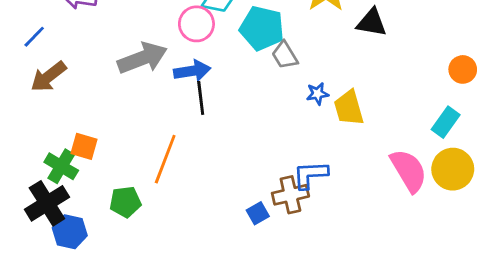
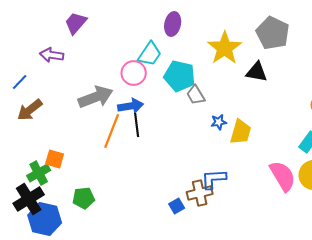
yellow trapezoid: (349, 108) -> (241, 132), turned -148
orange line: (165, 159) -> (112, 131), moved
green cross: (61, 166) -> (39, 173), turned 30
blue hexagon: (70, 232) -> (45, 219), size x1.4

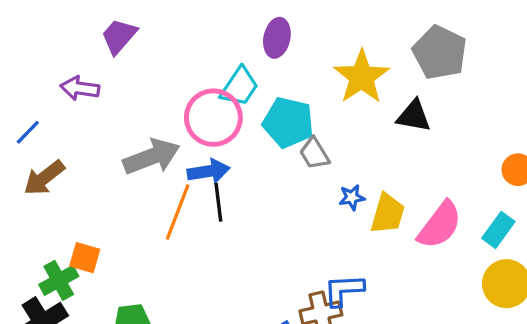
pink circle: (134, 73) -> (213, 118), size x1.4
pink semicircle: (283, 176) -> (440, 225), moved, turned 68

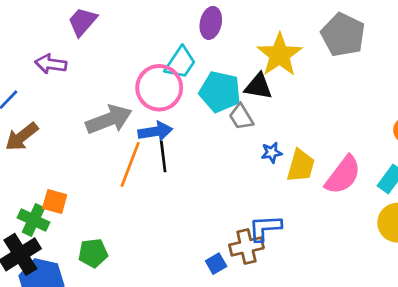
black triangle: (414, 116) -> (258, 86), moved
green cross: (59, 280) -> (34, 220), turned -36

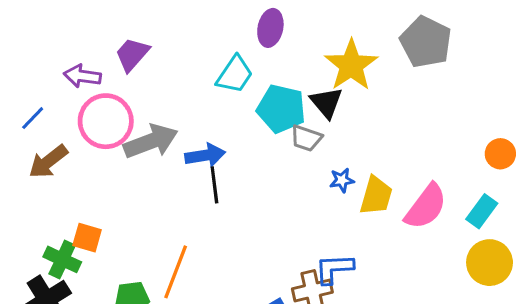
purple trapezoid: (82, 22) -> (132, 54), moved
black triangle: (258, 86) -> (326, 102), turned 40
pink circle: (159, 88) -> (106, 121), moved
gray trapezoid: (241, 117) -> (306, 138), turned -40
orange line: (130, 164) -> (176, 272), moved

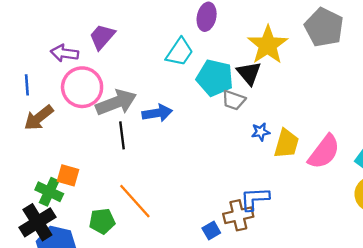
blue line: (33, 118) -> (27, 85), turned -48
black line: (214, 185) -> (122, 135), moved
orange line: (176, 272) -> (135, 201), turned -63

